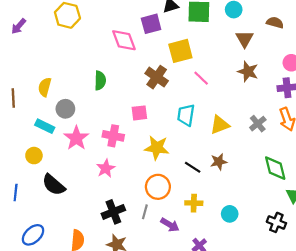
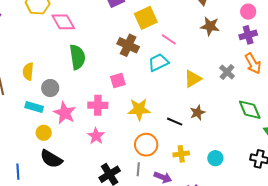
pink diamond: (124, 40) -> (63, 22), moved
green semicircle: (100, 80) -> (77, 57), size x1.4
cyan trapezoid: (186, 115) -> (158, 62), moved, turned 65
yellow circle: (34, 156) -> (44, 133), moved

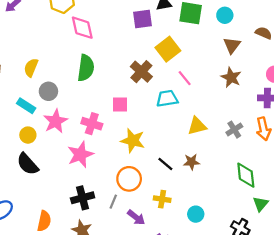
yellow square: (146, 18) -> (168, 49), turned -30
pink star: (96, 136) -> (80, 154), size x1.4

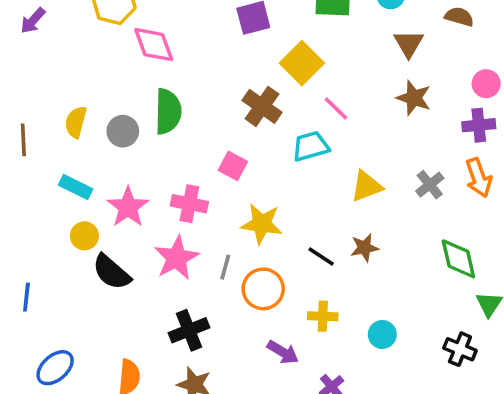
gray circle: (48, 91) -> (123, 131), moved
pink square: (120, 105) -> (233, 166), turned 35
black semicircle: (28, 164) -> (111, 272), moved
gray line: (113, 202) -> (225, 267), moved

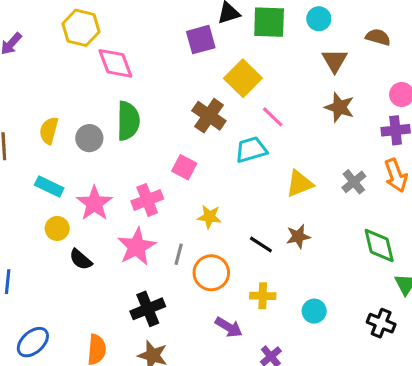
pink cross: (189, 204) -> (147, 200), turned -32
yellow star: (262, 224) -> (209, 217), size x0.7
black semicircle: (111, 272) -> (81, 259), size x0.7

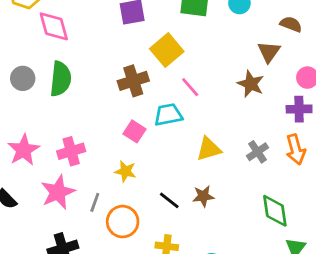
brown triangle: (335, 61) -> (269, 52), moved
brown cross: (209, 116) -> (133, 81), turned 32
gray circle: (89, 138) -> (23, 78), moved
pink square: (184, 167) -> (135, 131), moved

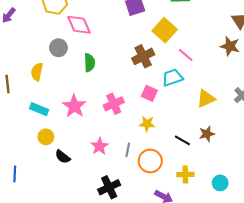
gray circle: (23, 78) -> (58, 48), moved
green semicircle: (61, 79) -> (89, 63), size x0.7
pink star: (24, 150) -> (74, 106), moved
pink cross: (71, 151) -> (114, 104), moved
pink star: (58, 192) -> (99, 146), size x0.7

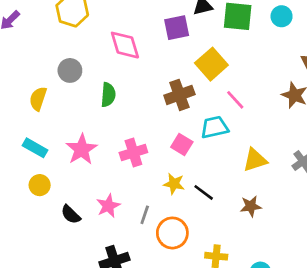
pink diamond: (79, 25) -> (125, 45), moved
black line: (182, 140) -> (204, 192), moved
black semicircle: (63, 157) -> (71, 214), moved

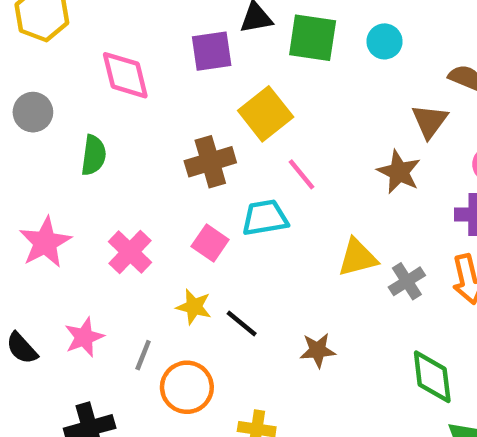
pink cross: (133, 152) -> (130, 252), turned -32
yellow triangle: (255, 160) -> (358, 258), moved

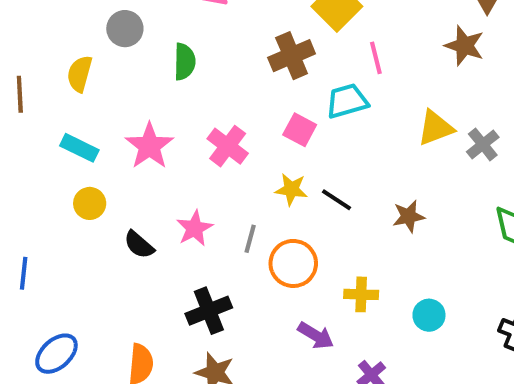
pink line: (302, 174) -> (376, 58), turned 32

